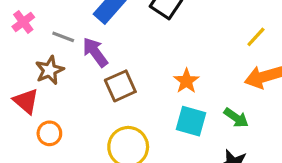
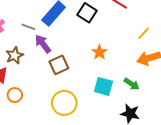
gray line: (63, 37) -> (28, 27), moved
orange star: (186, 81) -> (99, 52), moved

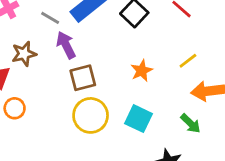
yellow line: (144, 33) -> (188, 61), moved
green arrow: (132, 84) -> (191, 123), moved
yellow circle: (64, 103) -> (91, 115), moved

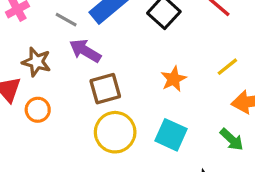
purple arrow: (66, 45) -> (85, 51), turned -32
brown star: (24, 54) -> (36, 62), turned 30
orange circle: (15, 108) -> (38, 110), moved

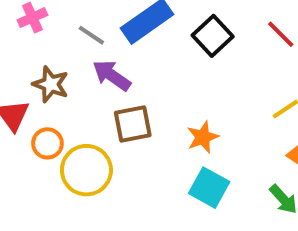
orange star: (174, 79) -> (203, 137), moved
yellow circle: (115, 132) -> (86, 170), moved

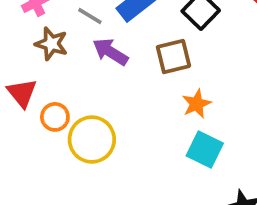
brown star: (51, 84) -> (51, 44), moved
brown square: (133, 124) -> (173, 57), moved

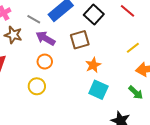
orange circle: (55, 117) -> (45, 62), moved
yellow circle: (92, 140) -> (37, 86), size x0.7

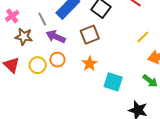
gray line: (34, 19) -> (42, 19), turned 40
orange star: (93, 65) -> (90, 64), moved
yellow circle: (37, 86) -> (38, 65), moved

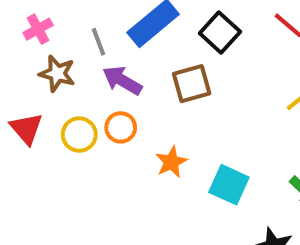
orange star: (90, 64) -> (171, 162), moved

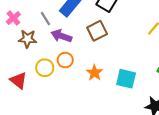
red triangle: (26, 129) -> (18, 80), moved

